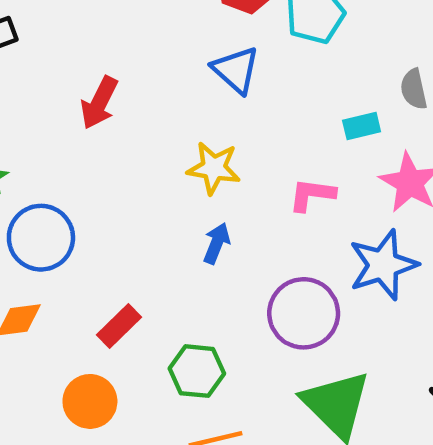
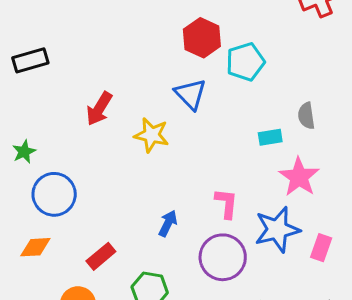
yellow star: (214, 168) -> (152, 135), moved
pink L-shape: (312, 195) -> (226, 203), moved, turned 84
blue arrow: (217, 243) -> (168, 223), moved

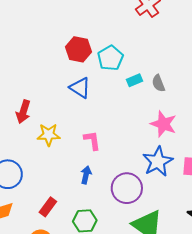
yellow star: (152, 135) -> (49, 135), moved
cyan rectangle: (270, 137) -> (135, 80), moved
pink L-shape: (226, 203) -> (92, 140), moved

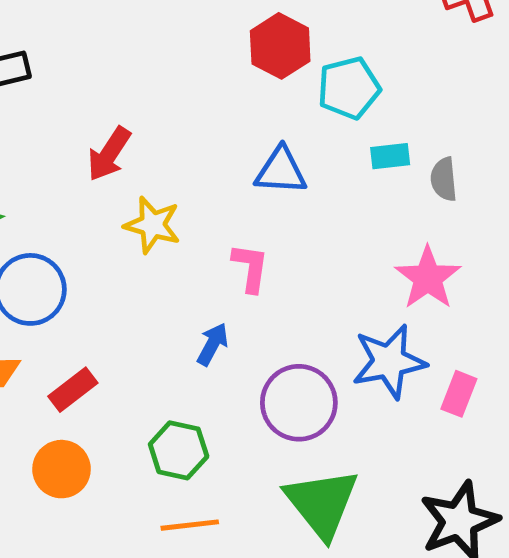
blue triangle: (80, 88) -> (281, 171), moved, turned -45
red rectangle: (48, 207) -> (73, 390), moved

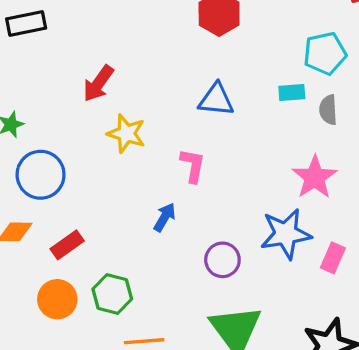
cyan pentagon: (349, 88) -> (325, 53), moved
purple circle: (299, 403) -> (222, 260), size x0.7
green hexagon: (179, 450) -> (112, 294), moved

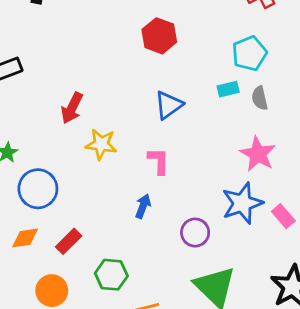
blue triangle: (216, 100) -> (169, 105), turned -32
pink rectangle: (333, 258) -> (283, 216), turned -55
orange circle: (57, 299) -> (52, 291), moved

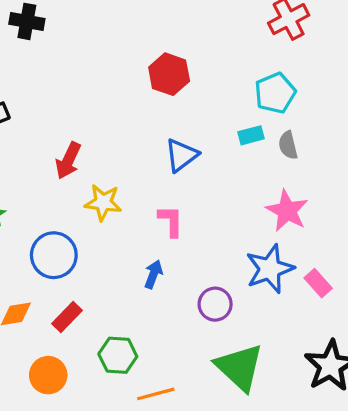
blue circle: (38, 189) -> (54, 255), moved

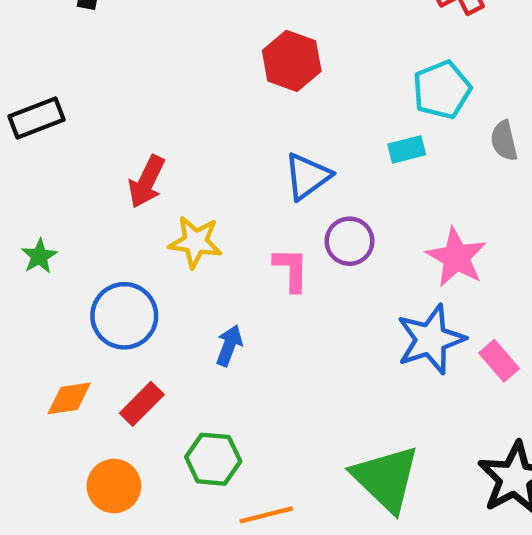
gray semicircle: (288, 145) -> (504, 141), moved
blue arrow: (153, 274) -> (229, 346), moved
purple circle: (215, 304) -> (350, 241), moved

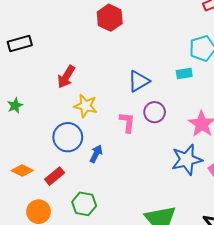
red hexagon: (292, 61) -> (110, 18), moved
blue circle: (124, 316) -> (68, 137), moved
orange diamond: (69, 398) -> (22, 171), turned 30

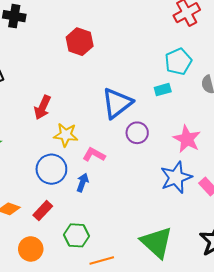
blue triangle: (139, 81) -> (117, 103), size x1.4
pink L-shape: (127, 122) -> (94, 155), moved, turned -60

